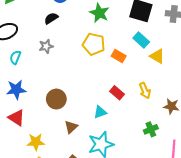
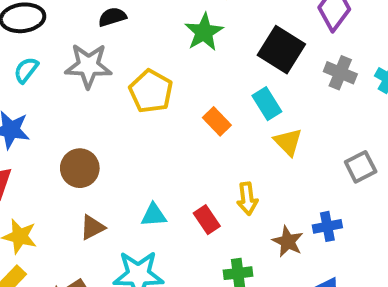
yellow pentagon: (94, 44) -> (151, 91), moved
gray star: (46, 46) -> (88, 66), size x1.6
red rectangle: (117, 93) -> (207, 220), moved

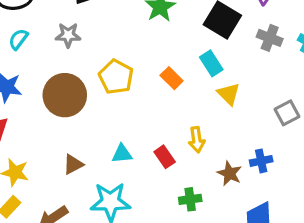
gray star: (88, 66) -> (68, 35), size x0.7
yellow pentagon: (151, 91) -> (116, 77), moved
brown circle: (80, 168) -> (65, 95), moved, size x1.4

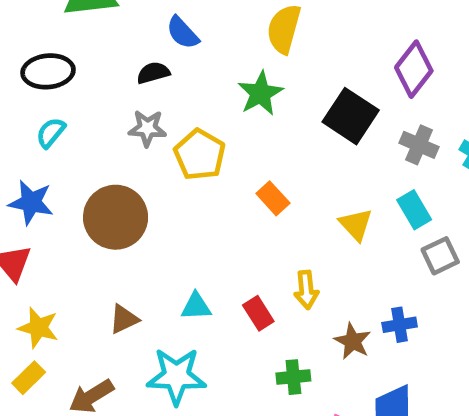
gray star: (68, 35) -> (147, 128), moved
cyan rectangle: (211, 63) -> (414, 210), moved
yellow pentagon: (116, 77) -> (200, 155), moved

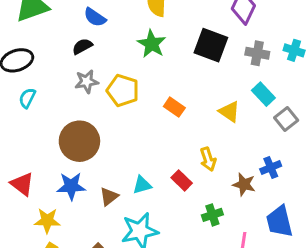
blue star: (31, 202) -> (71, 186), moved
brown triangle: (124, 319) -> (109, 196), moved

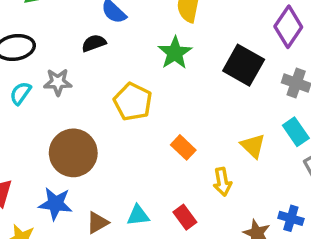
gray star: (87, 81) -> (58, 82), moved
orange rectangle: (174, 107) -> (183, 147), moved
yellow arrow: (208, 159) -> (222, 182), moved
blue cross: (271, 168) -> (291, 218), turned 30

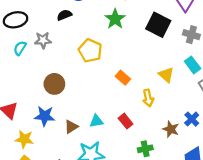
brown circle: (73, 153) -> (54, 84), size x0.7
blue cross: (291, 218) -> (192, 119), turned 32

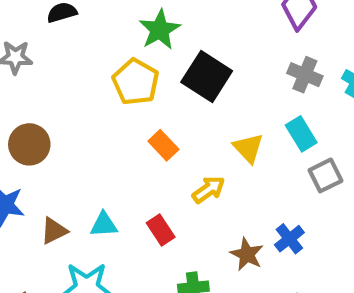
black square: (158, 25) -> (207, 76), moved
yellow pentagon: (90, 51) -> (136, 82), moved
yellow arrow: (148, 98) -> (209, 190), turned -119

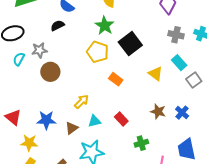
black square: (207, 76) -> (130, 44), turned 30
brown circle: (29, 144) -> (50, 72), moved
yellow arrow: (209, 190) -> (82, 102), moved
brown star: (247, 254) -> (158, 112), moved

